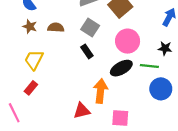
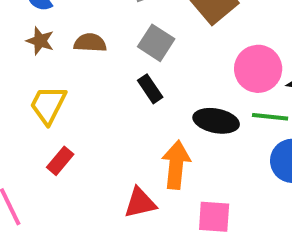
pink circle: (128, 41) -> (258, 69), moved
black ellipse: (121, 68) -> (216, 121), turned 40
red rectangle: (31, 88) -> (60, 161), moved

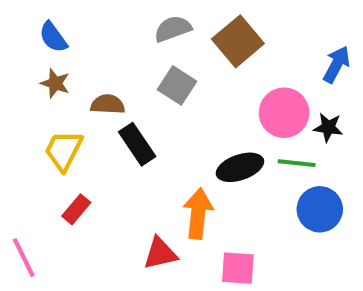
brown semicircle: (90, 43) -> (108, 104), moved
black rectangle: (150, 89) -> (137, 144), moved, size x1.4
black ellipse: (216, 121) -> (240, 167), turned -30

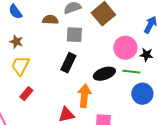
brown star: (55, 83) -> (16, 42), moved
gray square: (177, 85) -> (74, 35), turned -30
brown semicircle: (108, 104) -> (50, 20), moved
black rectangle: (137, 144) -> (68, 63), moved, turned 60

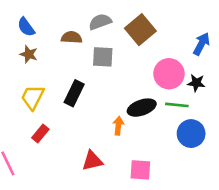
brown star: (16, 42) -> (29, 54), moved
black rectangle: (68, 63) -> (74, 93), moved
orange arrow: (84, 96) -> (118, 126), moved, size x0.6

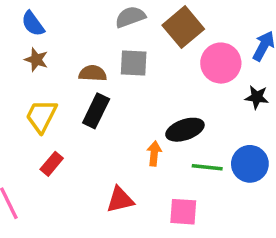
brown semicircle: (72, 37) -> (93, 73), moved
pink circle: (169, 74) -> (221, 63), moved
green line: (177, 105) -> (207, 167), moved

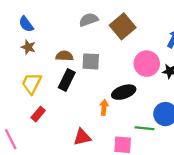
gray square: (134, 63) -> (91, 61), moved
pink circle: (221, 63) -> (147, 64), moved
green line: (207, 167) -> (145, 128), moved

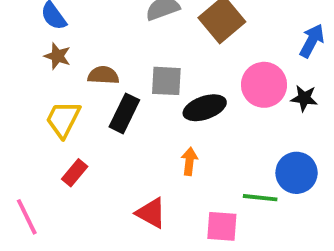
brown semicircle: (64, 56) -> (103, 75), moved
black ellipse: (124, 92) -> (205, 108), moved
red triangle: (82, 137) -> (151, 213), turned 42

